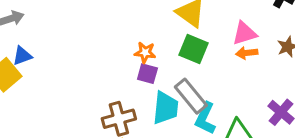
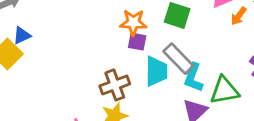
orange star: (145, 52) -> (133, 23), size x1.4
orange arrow: (247, 53) -> (239, 16), moved, turned -42

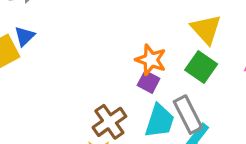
blue triangle: (22, 35) -> (25, 36), turned -36
brown cross: (115, 85) -> (109, 122), turned -32

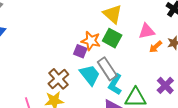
orange star: (151, 60) -> (91, 41), moved
cyan trapezoid: (160, 121) -> (90, 75), turned -50

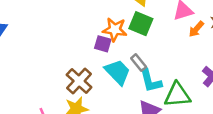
gray rectangle: (107, 69) -> (139, 63), size x0.6
cyan L-shape: (115, 84) -> (151, 81), turned -40

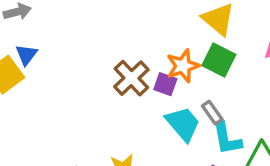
orange star: (115, 30) -> (183, 66), turned -30
brown cross: (79, 81) -> (131, 78), moved

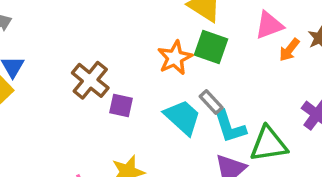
brown cross: (131, 78) -> (90, 80), moved
purple square: (165, 84) -> (121, 106), moved

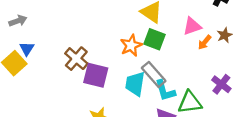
gray rectangle: (211, 102) -> (154, 74), size x1.6
purple square: (121, 106) -> (96, 75), size x1.6
cyan trapezoid: (183, 117) -> (135, 84), turned -125

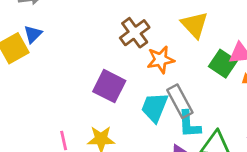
green square: (154, 39) -> (223, 64), moved
brown cross: (76, 59) -> (135, 33), moved

